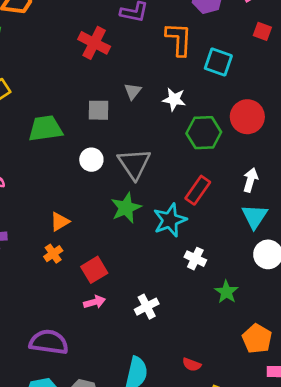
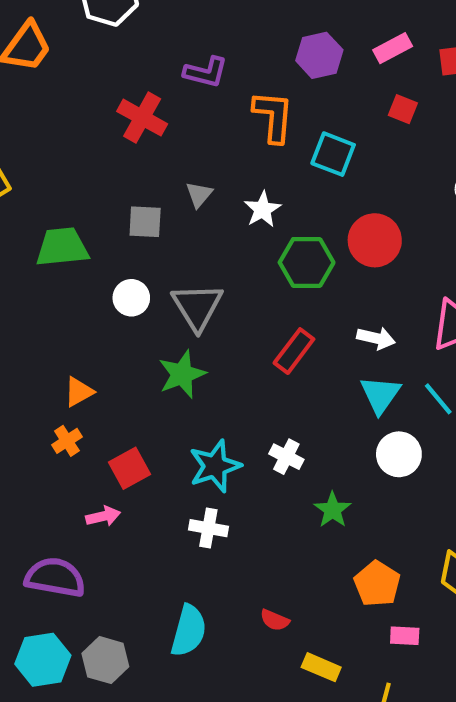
white star: (174, 99) -> (262, 209), turned 30
white arrow: (250, 180) -> (376, 338), turned 85
cyan star: (170, 220) -> (215, 466), moved
pink arrow: (94, 302) -> (103, 516), moved
white cross: (147, 307) -> (208, 528), turned 35

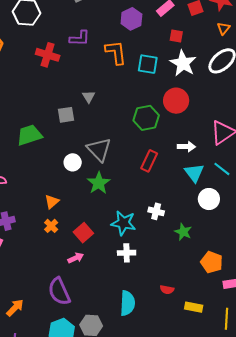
red cross: (142, 118) -> (48, 55), moved
white star: (262, 209) -> (183, 63), moved, size x1.5
white circle: (131, 298) -> (73, 162), moved
cyan star: (215, 466) -> (123, 223), turned -30
purple semicircle: (55, 577) -> (59, 291), turned -112

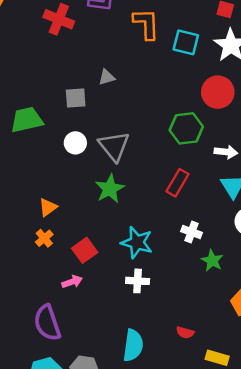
gray triangle: (89, 97) -> (107, 77), turned 40
green hexagon: (146, 118) -> (186, 128), moved
red rectangle: (149, 161) -> (177, 183), moved
white circle: (73, 162) -> (75, 143), moved
white cross: (156, 211) -> (192, 232), moved

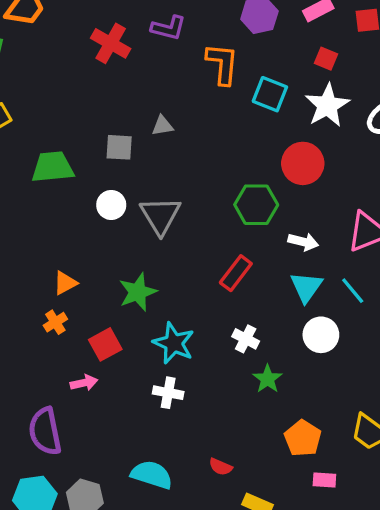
green star: (110, 189) -> (138, 292), moved
cyan semicircle: (133, 345) -> (152, 475), turned -88

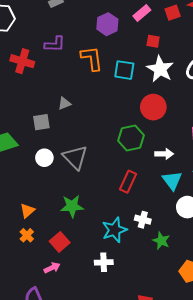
green star: (138, 292) -> (72, 206), turned 30
cyan star: (174, 343) -> (114, 230), moved, turned -30

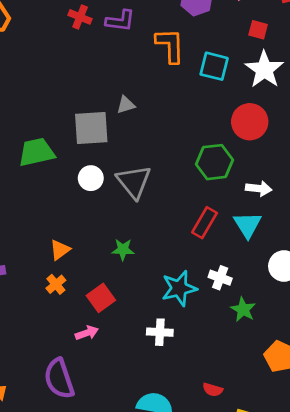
red cross: (22, 61) -> (80, 17), moved, size x0.7
gray square: (41, 122) -> (91, 128), size x1.5
cyan triangle: (172, 180) -> (248, 225), moved
green star: (72, 206) -> (123, 250), size x0.7

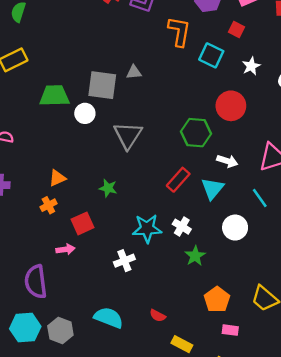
red square: (258, 30) -> (237, 29), moved
white star: (264, 69) -> (251, 66), size x0.6
white circle: (91, 178) -> (85, 113), moved
white cross: (160, 332) -> (124, 261), turned -36

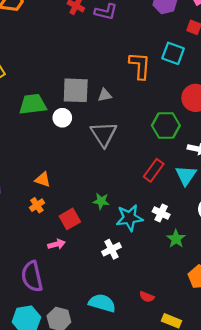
orange L-shape: (179, 31) -> (140, 66), moved
gray triangle: (134, 72) -> (105, 95), moved
orange triangle: (57, 178) -> (43, 180), turned 49
green star: (108, 188) -> (101, 201), moved

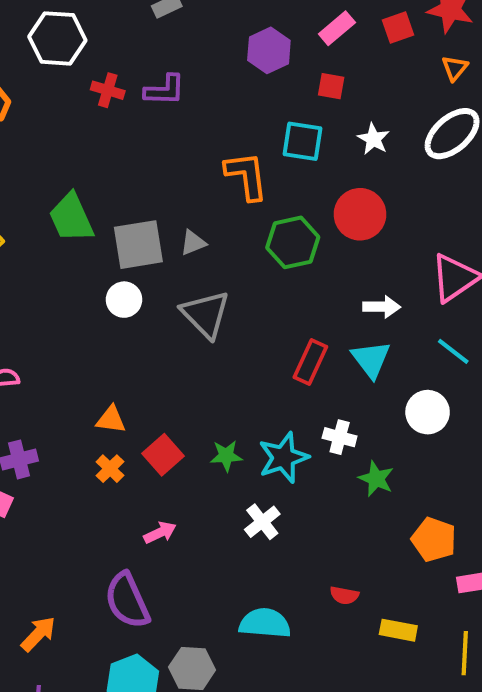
green trapezoid: (33, 104) -> (71, 218), moved, turned -96
green hexagon: (166, 126) -> (293, 242), moved
green star: (101, 201) -> (226, 456), moved
red square: (70, 219) -> (163, 455), moved

